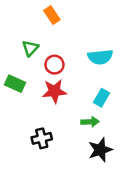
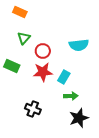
orange rectangle: (52, 15) -> (20, 12), moved, turned -32
cyan rectangle: (102, 98) -> (64, 77), moved
black cross: (42, 138) -> (33, 109), turned 35

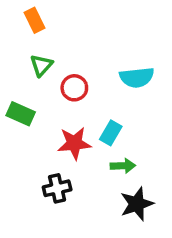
orange rectangle: (20, 12) -> (35, 20), turned 40
red star: (43, 72) -> (74, 143), moved
black cross: (33, 109) -> (57, 188), turned -35

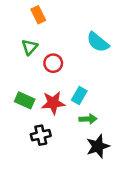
orange rectangle: (35, 20) -> (38, 15), moved
cyan semicircle: (137, 77) -> (98, 42), moved, turned 45
green rectangle: (21, 114) -> (25, 100), moved

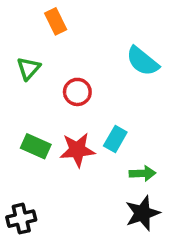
green triangle: (30, 47) -> (28, 68), moved
green arrow: (88, 119) -> (142, 173), moved
black cross: (41, 135) -> (21, 219), moved

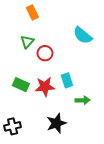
green triangle: (28, 68) -> (27, 42), moved
cyan rectangle: (115, 139) -> (67, 80), turned -48
black star: (142, 213) -> (56, 123), moved

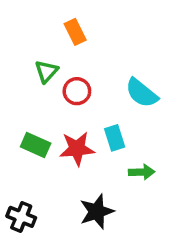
orange rectangle: (32, 12) -> (75, 32), moved
cyan semicircle: (83, 35) -> (142, 93), moved
black cross: (13, 126) -> (21, 217), turned 35

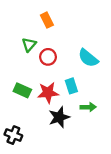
black star: (97, 212) -> (59, 117), moved

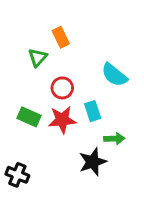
orange rectangle: (47, 20) -> (61, 37), moved
red circle: (48, 57) -> (62, 88), moved
black star: (59, 117) -> (93, 162), moved

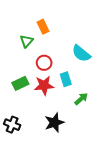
green rectangle: (29, 117) -> (20, 83), turned -49
green arrow: (114, 139) -> (81, 99), turned -40
black star: (93, 162) -> (54, 123), moved

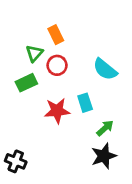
red circle: (44, 63) -> (57, 65), moved
green rectangle: (20, 83) -> (26, 83), moved
black star: (54, 123) -> (104, 156), moved

